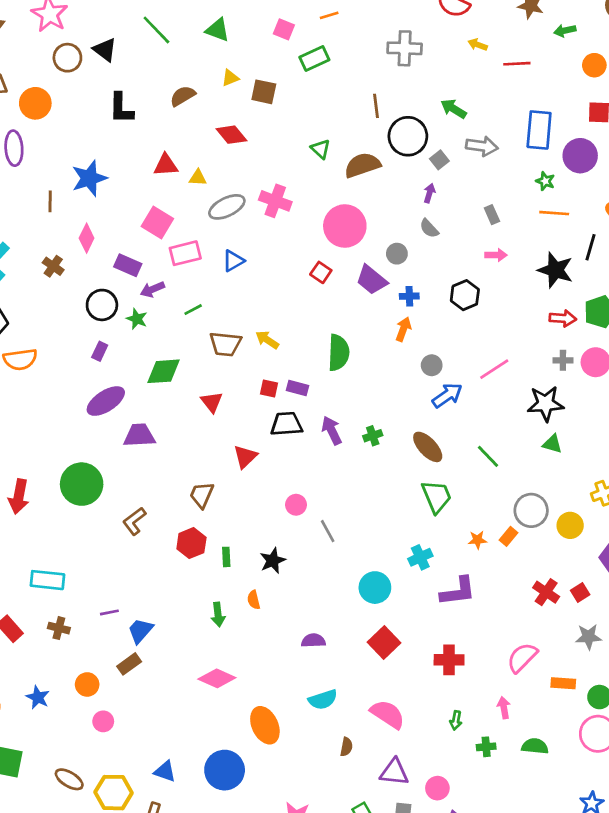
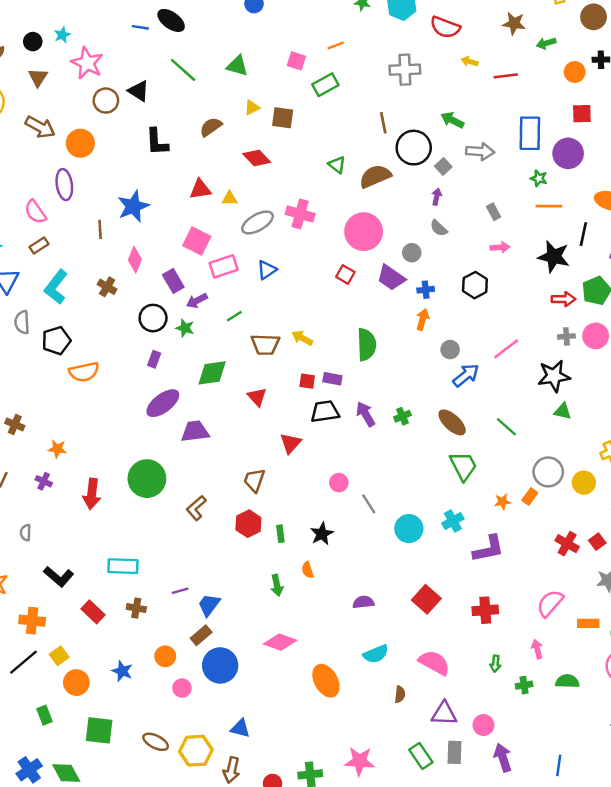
purple rectangle: (128, 265) -> (173, 281), turned 40
cyan circle: (375, 588) -> (409, 529), moved
blue circle: (225, 770) -> (220, 665), moved

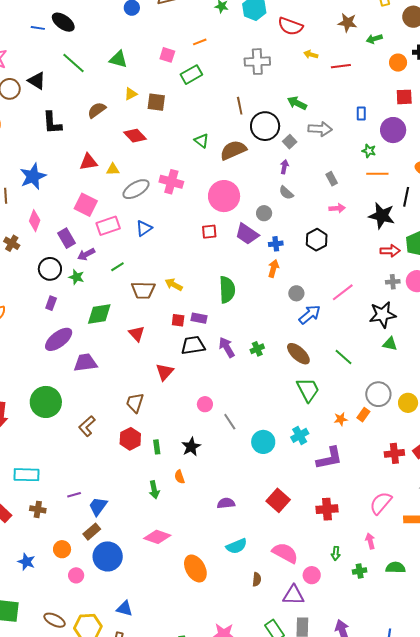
blue rectangle: (530, 133) -> (361, 114), size x0.5
red square: (345, 274) -> (209, 232), turned -35
red cross: (567, 544) -> (394, 453), turned -36
pink circle: (483, 725) -> (312, 575), moved

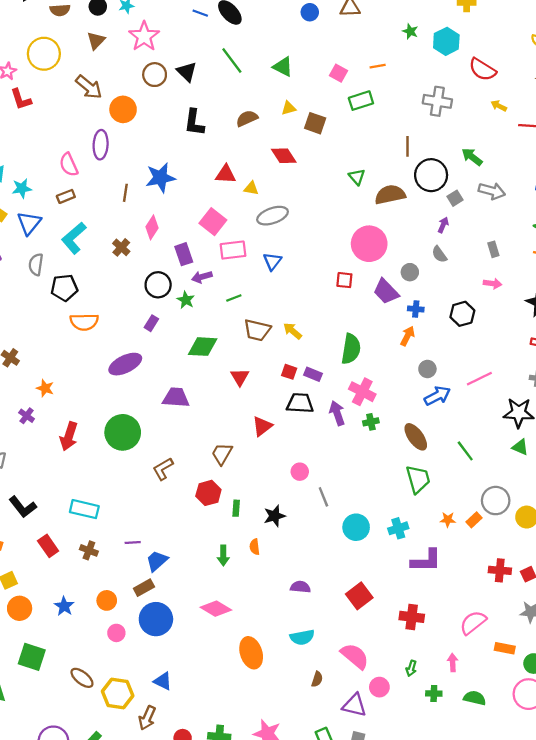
pink cross: (171, 182) -> (362, 392), moved
blue triangle: (144, 228) -> (272, 261), turned -30
purple ellipse: (59, 339) -> (125, 364), moved

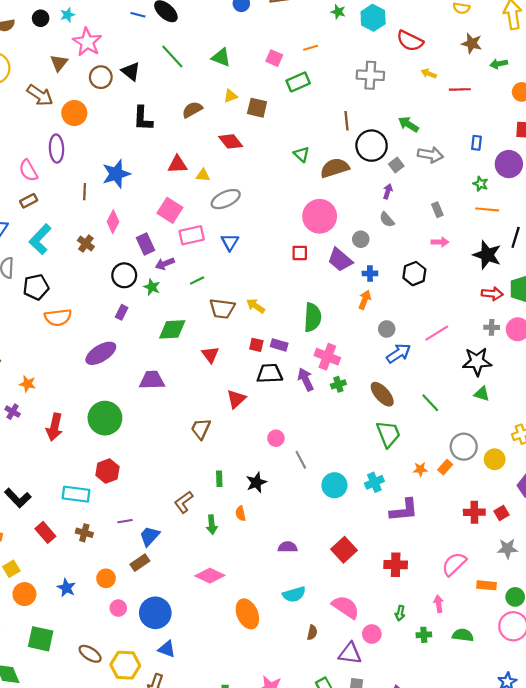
brown triangle: (96, 41) -> (59, 63), moved
brown L-shape: (163, 469) -> (184, 502), moved
red hexagon: (208, 493) -> (107, 471), moved
blue circle: (156, 619) -> (155, 613), moved

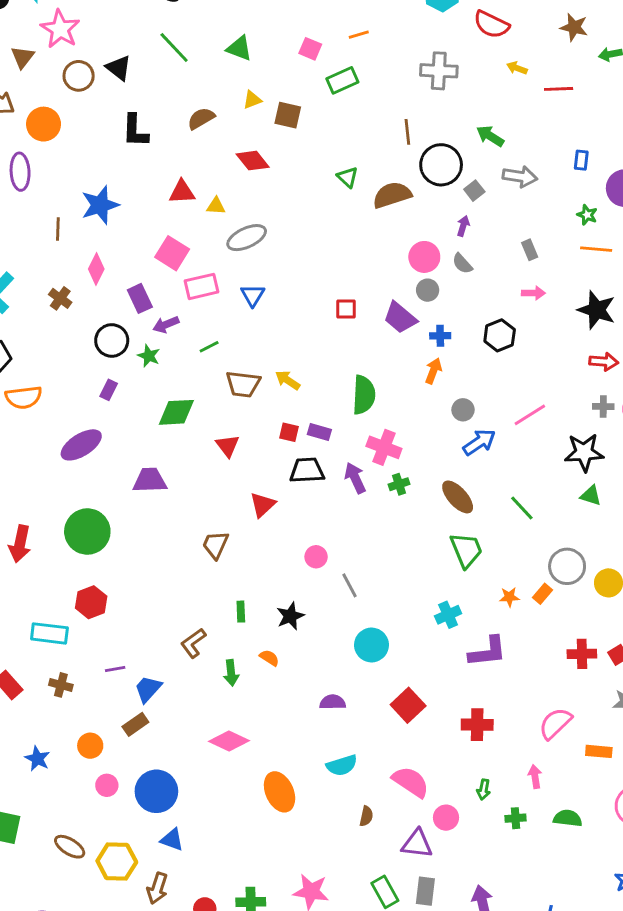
pink circle: (320, 216) -> (424, 257), moved, size x0.7
cyan circle: (334, 485) -> (371, 645), moved
orange semicircle: (240, 514) -> (269, 658), turned 136

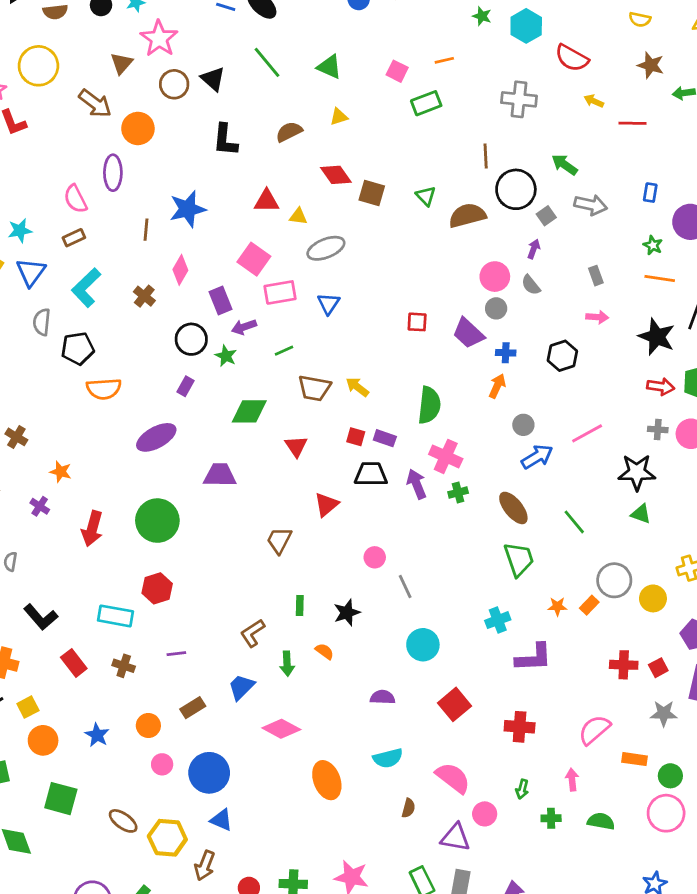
brown square: (288, 115) -> (372, 193), moved
blue trapezoid: (148, 689) -> (241, 687), moved

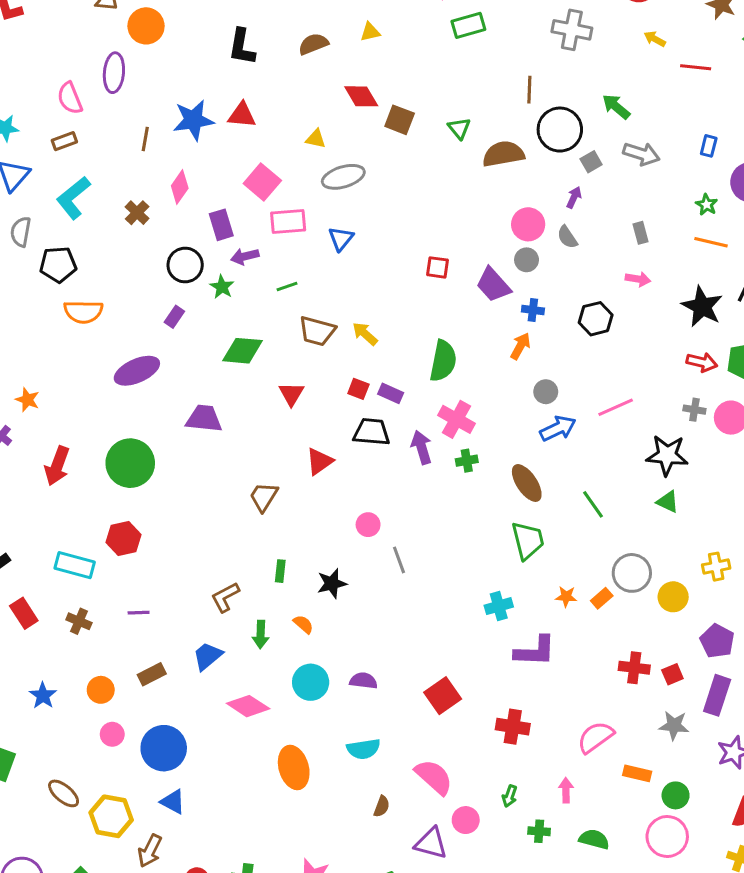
red triangle: (267, 201) -> (242, 115), moved
cyan circle: (423, 645) -> (311, 682), moved

